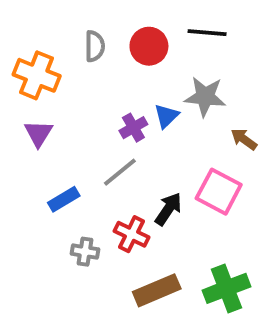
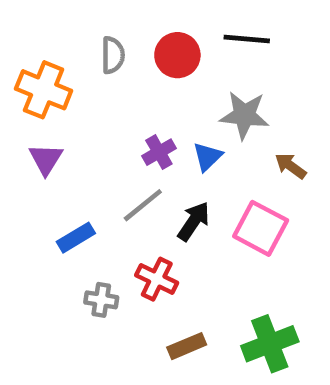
blue triangle: (166, 116) -> (207, 157), moved
black arrow: (168, 209) -> (194, 221), moved
brown rectangle: (157, 290) -> (187, 346), size x0.7

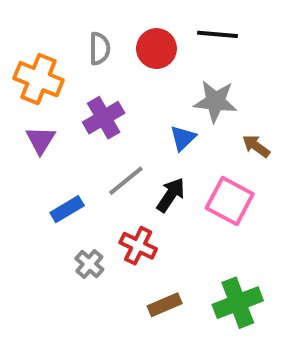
purple cross: (159, 152) -> (104, 118), moved, size x1.4
gray cross: (101, 300) -> (89, 264), turned 32

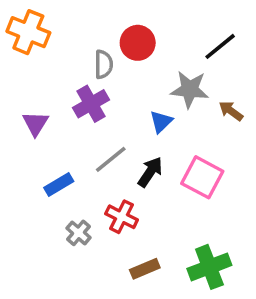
black line: (217, 34) -> (220, 46), moved, turned -44
gray semicircle: (100, 49) -> (104, 64), moved
orange cross: (39, 79) -> (28, 32), moved
brown arrow: (256, 146) -> (231, 111), moved

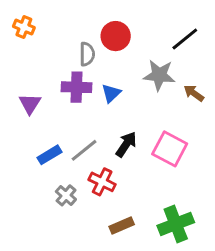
orange cross: (28, 32) -> (24, 27), size x0.6
purple cross: (91, 104) -> (77, 87), turned 32
blue triangle: (161, 122) -> (111, 93), moved
gray line: (111, 159) -> (84, 150), moved

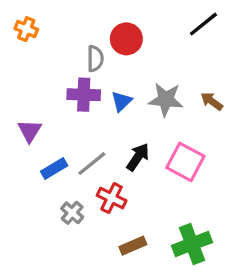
black line: (185, 39) -> (203, 24), moved
gray star: (159, 75) -> (166, 100), moved
purple triangle: (30, 104) -> (30, 131), moved

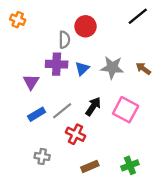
purple triangle: (30, 131) -> (31, 82), moved
gray cross: (72, 213) -> (42, 156), moved, turned -32
green cross: (192, 244) -> (130, 165), size x0.7

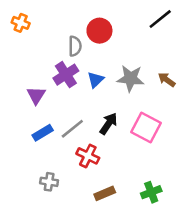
purple cross: (57, 64) -> (66, 75), turned -35

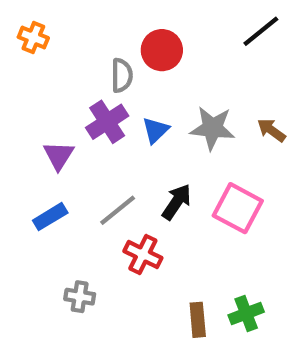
blue rectangle: (43, 133) -> (50, 217), moved
brown rectangle: (105, 193) -> (198, 320), moved, turned -72

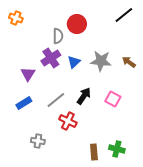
pink square: (238, 208) -> (113, 99), size x0.7
green cross: (246, 314) -> (117, 149), turned 35

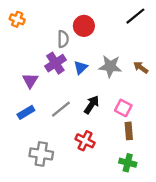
red cross: (68, 121) -> (85, 141), moved
gray cross: (38, 141) -> (41, 154), size x1.5
brown rectangle: (94, 152) -> (129, 131), moved

